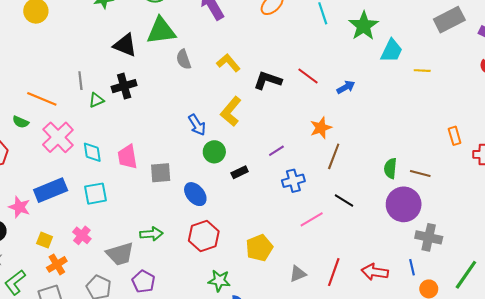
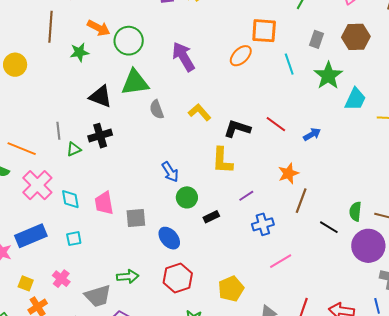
yellow L-shape: (231, 111) -> (222, 160), moved, turned -36
cyan square: (95, 194) -> (74, 239), size x0.7
black line: (344, 201) -> (329, 227), moved

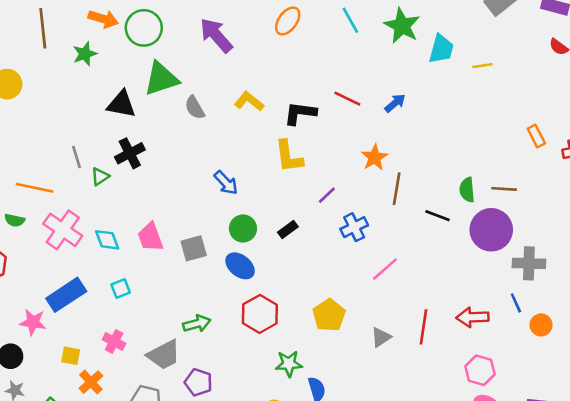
green circle: (187, 197) -> (243, 228), moved

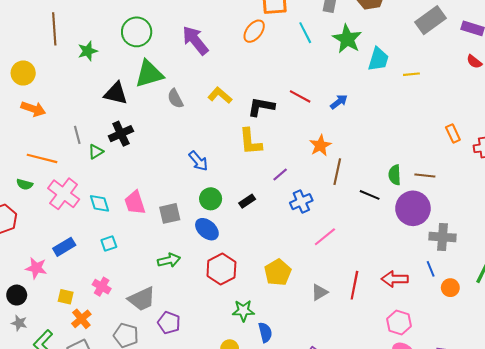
orange arrow: (103, 19) -> (33, 109), moved
blue rectangle: (66, 295) -> (64, 247), size x0.7
green arrow: (197, 324) -> (169, 260), moved

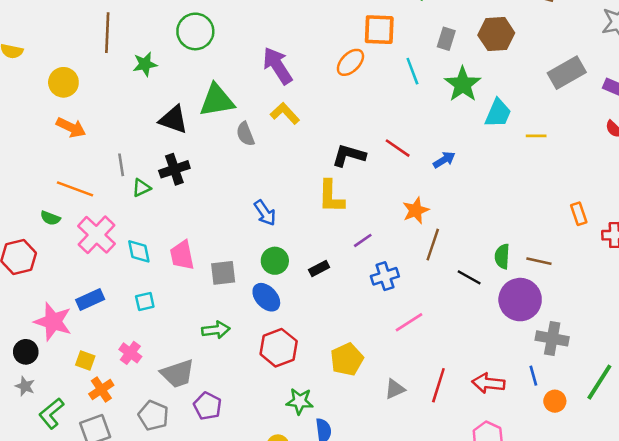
green circle: (137, 32) -> (195, 31), moved
yellow L-shape: (220, 95) -> (285, 113), moved
pink star: (36, 268) -> (53, 322), size x1.4

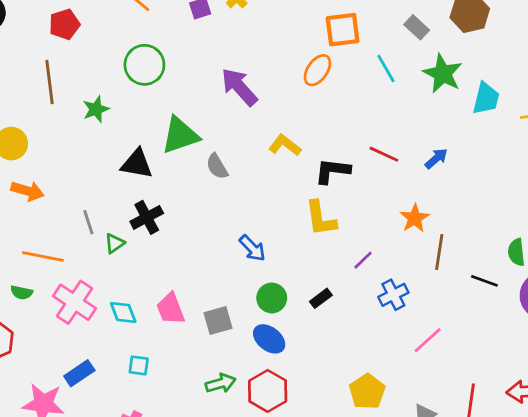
gray rectangle: (446, 39) -> (417, 27), turned -55
yellow L-shape: (285, 113) -> (285, 145), moved
cyan square: (145, 301) -> (139, 365), turned 30
red hexagon: (279, 348) -> (268, 391), moved

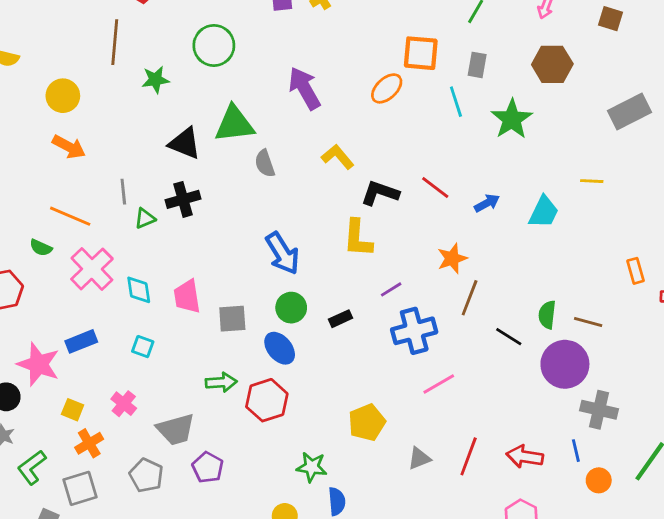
gray rectangle: (417, 27) -> (477, 65), moved, turned 45
cyan trapezoid: (486, 98) -> (544, 212), moved
blue arrow: (252, 248) -> (283, 253), size x1.4
blue cross: (393, 295) -> (414, 331), size x1.4

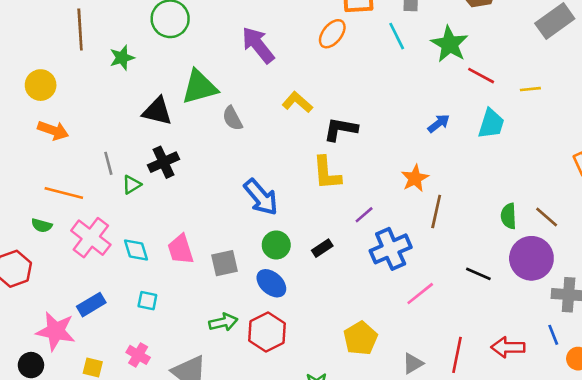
red line: (435, 187) -> (481, 76), moved
brown line: (588, 322) -> (547, 217), turned 35
black line: (509, 337) -> (478, 274), moved

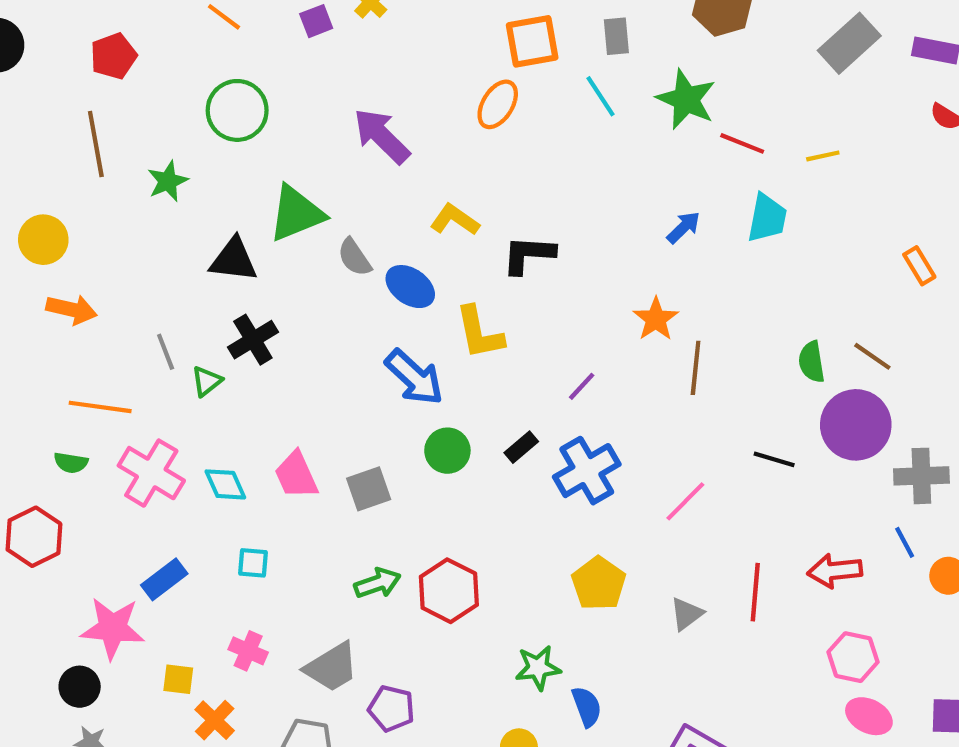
yellow L-shape: (327, 173) -> (479, 333), moved
blue cross: (391, 249) -> (587, 471), moved
blue ellipse: (271, 283) -> (410, 287), moved

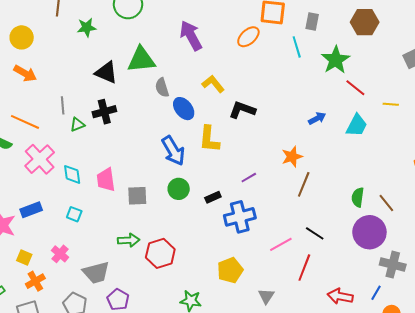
black line: (774, 459) -> (315, 233), moved
blue line: (905, 542) -> (376, 293), turned 42
red line: (755, 592) -> (304, 268), moved
gray triangle: (687, 614) -> (266, 296), turned -36

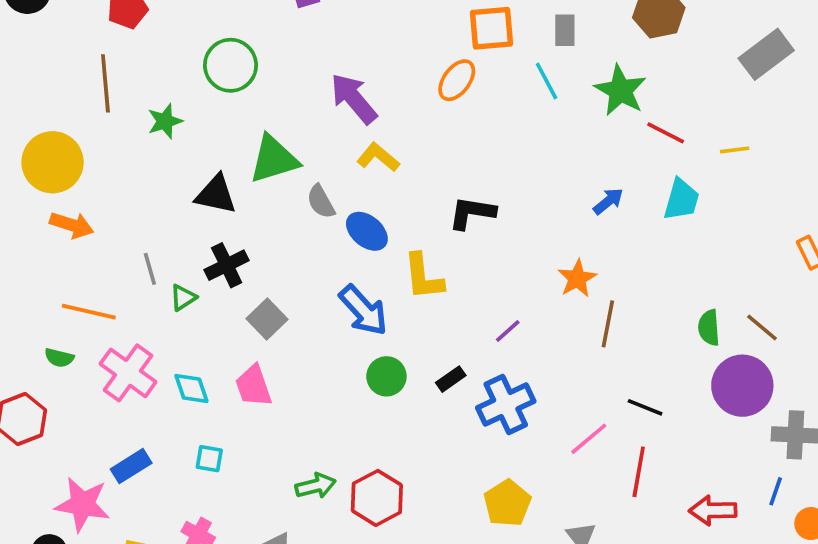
yellow circle: (22, 37) -> (53, 162), size x1.4
yellow L-shape: (213, 84) -> (378, 157), moved
gray square: (137, 196) -> (267, 319), moved, turned -30

